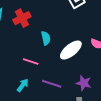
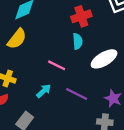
red cross: (22, 18) -> (81, 16), moved

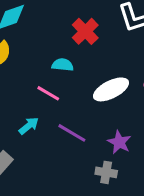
red cross: (81, 16) -> (85, 31), turned -30
cyan semicircle: (78, 41) -> (63, 65), moved, turned -84

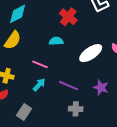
pink line: (48, 93) -> (40, 64), moved
gray cross: (106, 172) -> (76, 109), moved

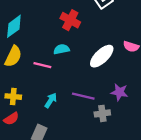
pink line: (40, 64) -> (42, 65), moved
gray cross: (76, 109) -> (102, 113), moved

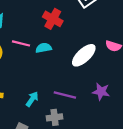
pink line: (42, 65) -> (21, 43), moved
gray cross: (102, 113) -> (55, 117), moved

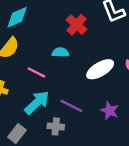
pink line: (21, 43) -> (36, 72), moved
cyan arrow: (32, 99) -> (37, 102), size x1.6

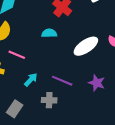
pink line: (36, 72) -> (17, 55), moved
cyan arrow: (37, 102) -> (31, 80), size x0.6

